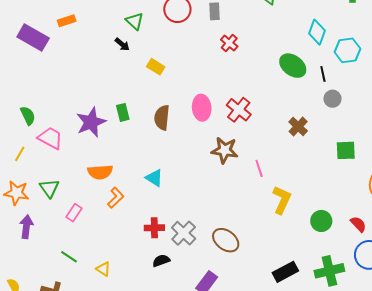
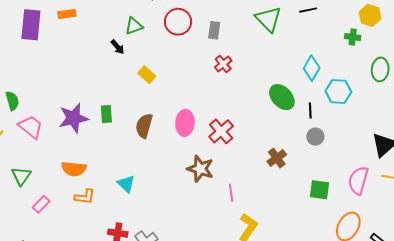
green triangle: (135, 21) -> (134, 26), turned 48
purple rectangle: (33, 37) -> (31, 25), turned 56
orange L-shape: (116, 198) -> (85, 197), turned 40

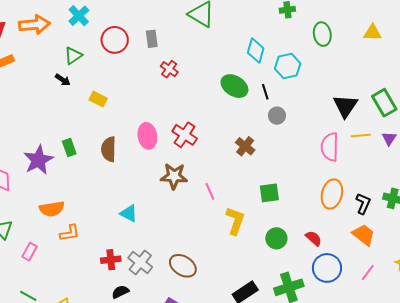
cyan triangle: (126, 184) -> (129, 213), moved
green square: (319, 190) -> (269, 193), moved

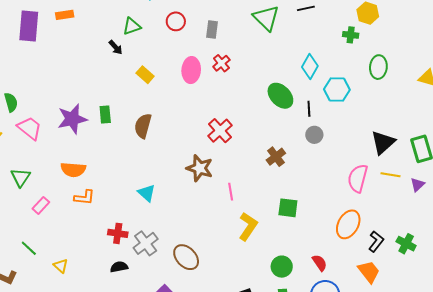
red circle: (115, 40) -> (176, 21), size x0.7
pink ellipse: (147, 136) -> (191, 70), moved
green circle: (276, 238) -> (282, 267), moved

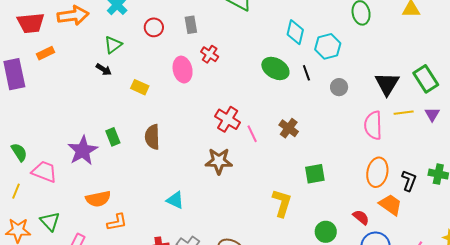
gray circle: (314, 135) -> (339, 87), moved
pink line: (231, 192) -> (252, 134), moved
orange trapezoid: (369, 272) -> (390, 205), moved

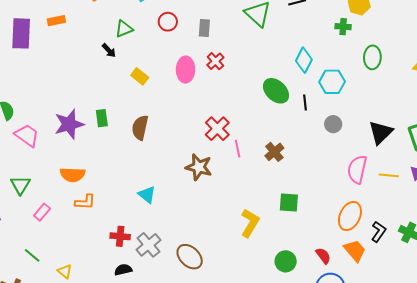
yellow line: (404, 113) -> (389, 175), moved

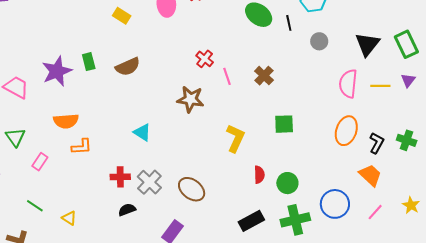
brown semicircle: (140, 128) -> (128, 67), turned -120
red cross: (217, 129) -> (205, 59), size x0.7
yellow L-shape: (250, 223) -> (235, 138), moved
orange trapezoid: (355, 251) -> (370, 175), moved
red semicircle: (323, 256) -> (259, 175), moved, turned 42

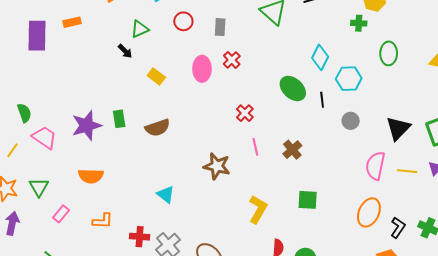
red cross: (205, 59) -> (245, 113), moved
orange L-shape: (82, 147) -> (103, 221), moved

